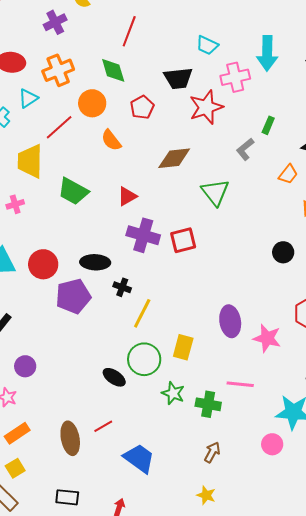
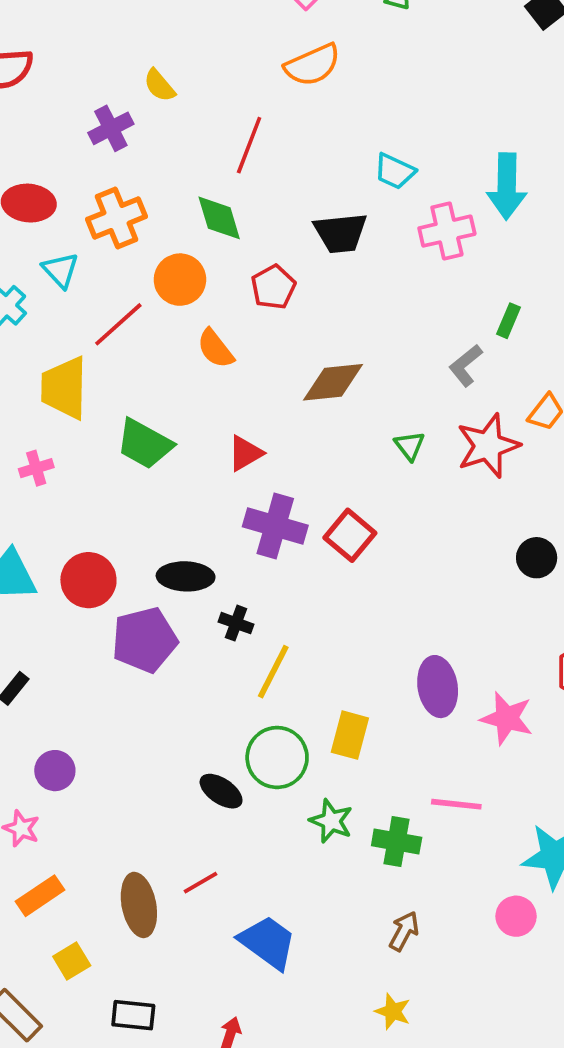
cyan triangle: (28, 98) -> (60, 270), turned -40
red star: (206, 107) -> (488, 446), moved
green triangle: (215, 192) -> (410, 446), size x0.6
red square: (183, 240) -> (350, 535), turned -36
yellow square: (15, 468) -> (72, 961), moved

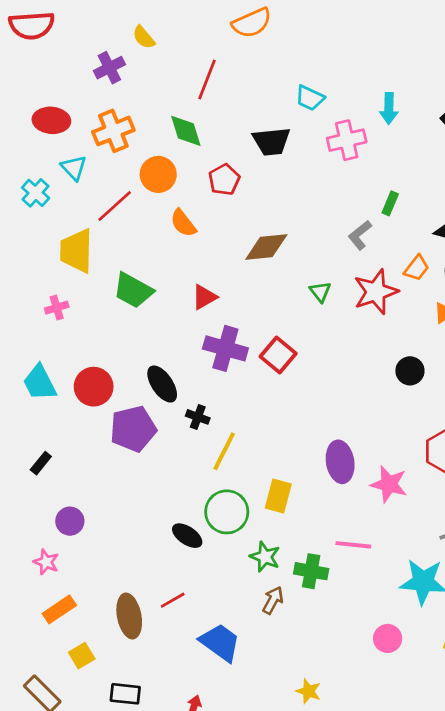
cyan arrow: (507, 186) -> (389, 108), size x0.7
black ellipse: (186, 576) -> (162, 384), turned 54
pink circle: (516, 916) -> (388, 638), moved
brown arrow: (404, 931) -> (273, 600), moved

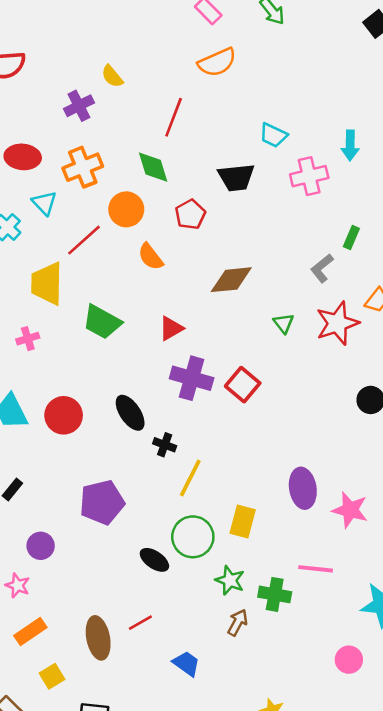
purple pentagon: (133, 429) -> (102, 502), moved
blue trapezoid: (220, 642) -> (186, 663), size x0.7

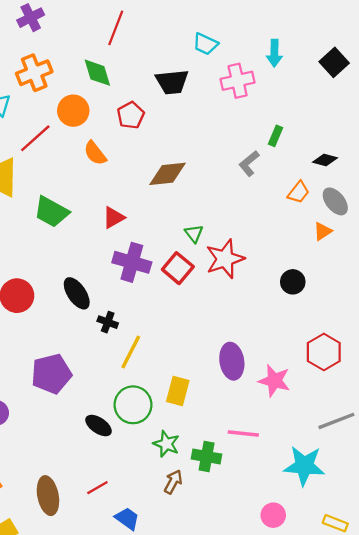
green triangle: (284, 323) -> (194, 234), moved
red star: (337, 323) -> (225, 259), moved
red line: (140, 623) -> (97, 488), moved

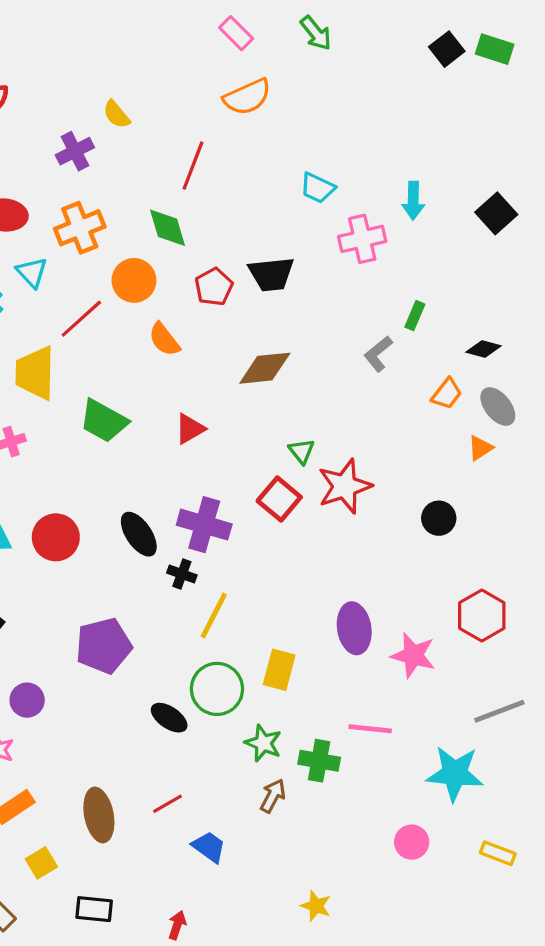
black trapezoid: (172, 82) -> (271, 274), moved
purple cross: (132, 262) -> (204, 525), moved

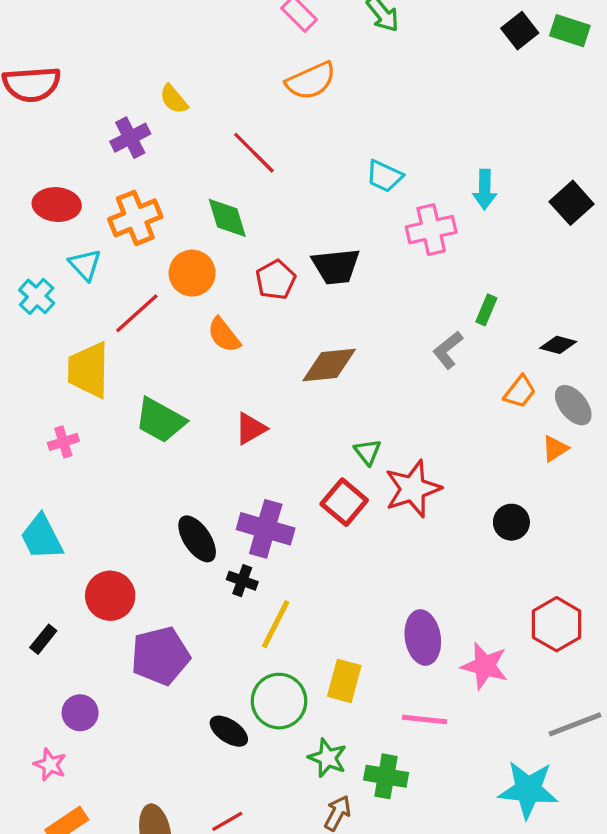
red line: (193, 166) -> (254, 153), turned -66
red circle: (56, 537) -> (110, 596), moved
pink line: (370, 729) -> (424, 719), moved

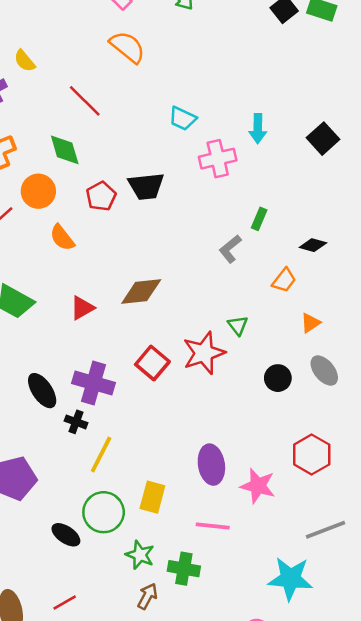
orange semicircle: (311, 81) -> (127, 47), turned -117
brown diamond: (329, 365) -> (141, 292), moved
gray ellipse: (573, 405) -> (324, 371), moved
green triangle: (368, 452) -> (238, 325), moved

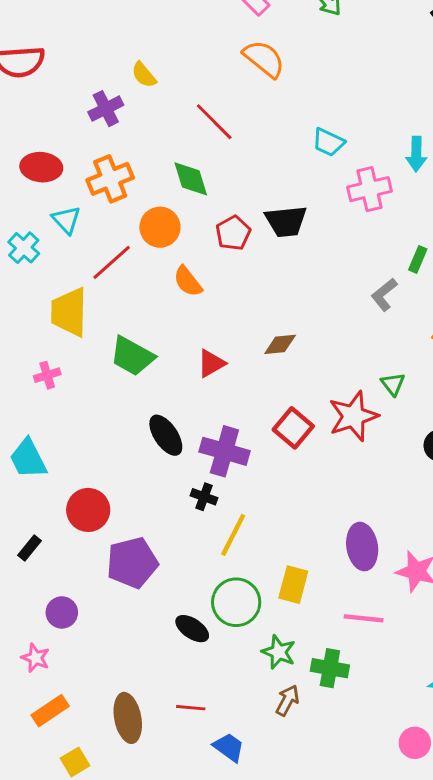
brown diamond: (141, 292) -> (280, 344), size x0.7
black ellipse: (42, 391) -> (166, 435), moved
red line: (65, 602) -> (191, 708), turned 35

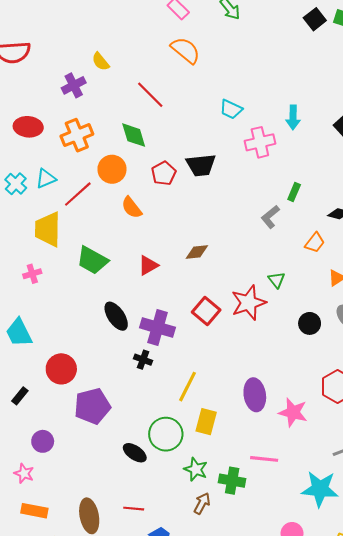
cyan triangle: (66, 220) -> (46, 179), moved, turned 50
yellow line: (233, 535) -> (188, 387), moved
pink line: (364, 618) -> (264, 459), moved
orange rectangle: (50, 711) -> (34, 511), turned 45

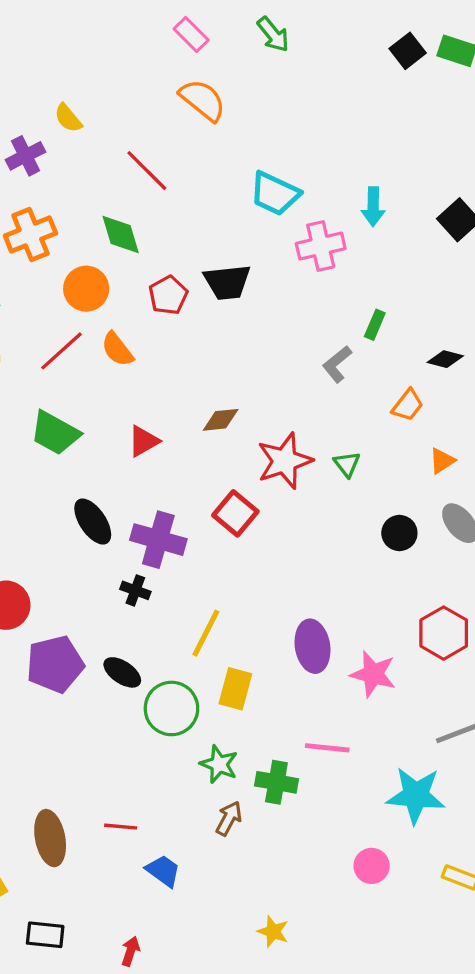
cyan trapezoid: (231, 109) -> (275, 194), size x1.4
red line: (78, 194) -> (62, 351), moved
red star: (249, 303) -> (285, 461), moved
black ellipse: (135, 453) -> (122, 672), moved

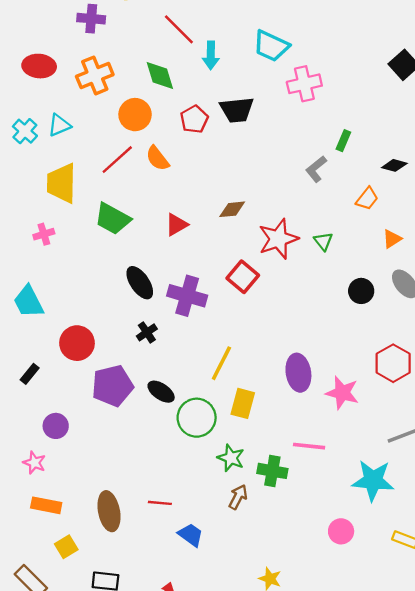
purple cross: (25, 156) -> (91, 19), turned 32
cyan arrow: (373, 207) -> (211, 55), moved
black cross: (135, 590) -> (147, 332), moved, turned 36

